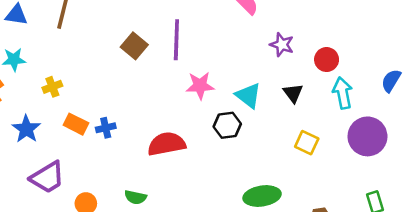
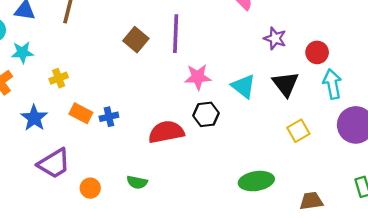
black triangle: (293, 93) -> (286, 84), size x1.4
black hexagon: (227, 125) -> (206, 114), moved
yellow square: (307, 143) -> (298, 131), turned 35

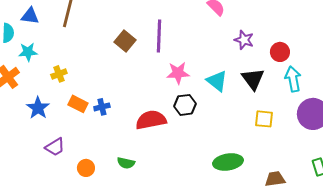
yellow square: (298, 131) -> (264, 119), turned 36
purple trapezoid: (54, 164) -> (55, 147), size x0.7

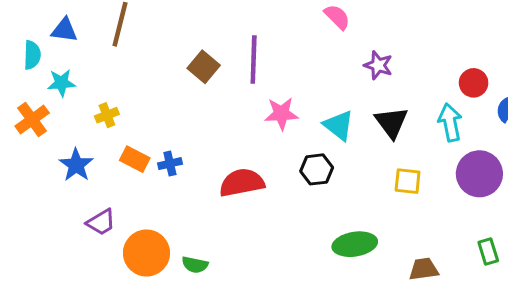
red circle: (280, 52) -> (474, 83), moved
black hexagon: (185, 105) -> (317, 169), moved
green semicircle: (126, 163) -> (195, 265), moved
orange circle: (86, 168) -> (146, 253), size x1.8

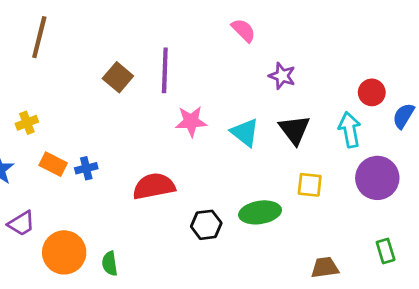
black hexagon: (317, 169) -> (206, 225), moved
green ellipse: (355, 244) -> (260, 212), moved
green semicircle: (195, 265) -> (110, 263), turned 70

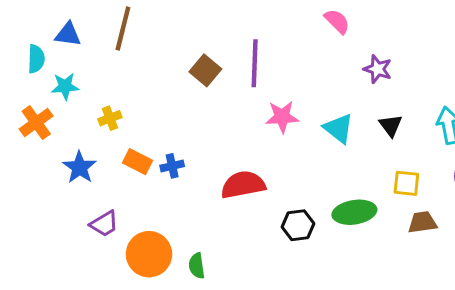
black triangle: (295, 130) -> (391, 125), size x0.7
brown trapezoid: (325, 268) -> (422, 222), moved

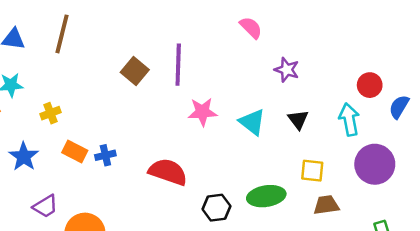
red semicircle: (243, 185) -> (168, 172), turned 30

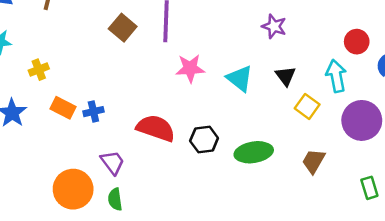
yellow square: (312, 171) -> (307, 106), moved, turned 30
brown trapezoid: (326, 205) -> (313, 161), turned -52
purple trapezoid: (45, 206) -> (113, 162), moved, turned -96
black hexagon: (216, 208) -> (204, 140), moved

